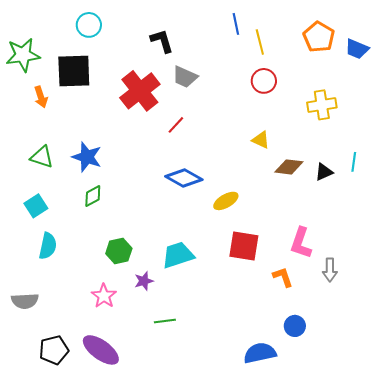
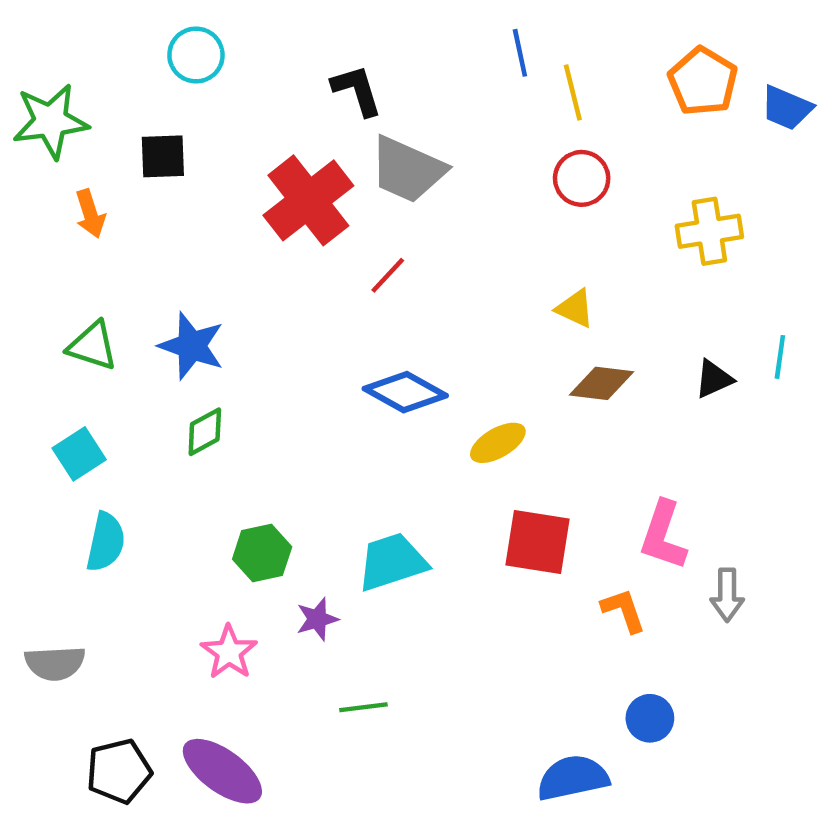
black square: (74, 71) -> (163, 156), size x0.6
gray trapezoid: (185, 77) -> (408, 170), size x1.4
brown diamond: (289, 167) -> (601, 383), moved

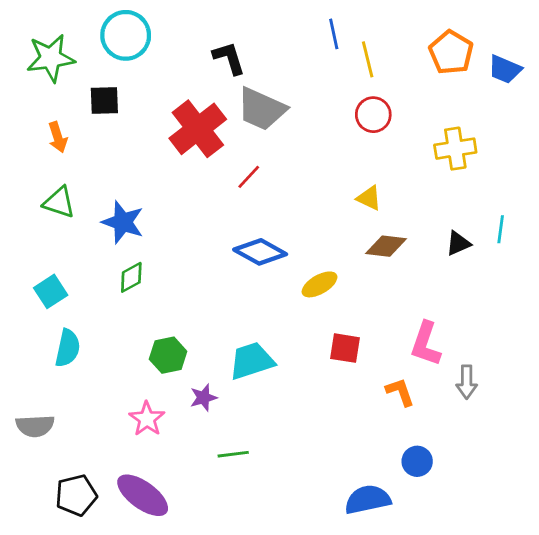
cyan circle: (196, 55) -> (126, 35), size x1.4
green star: (51, 121) -> (51, 58), moved
green triangle: (92, 346) -> (59, 202), moved
red square: (538, 542) -> (345, 348), size x0.7

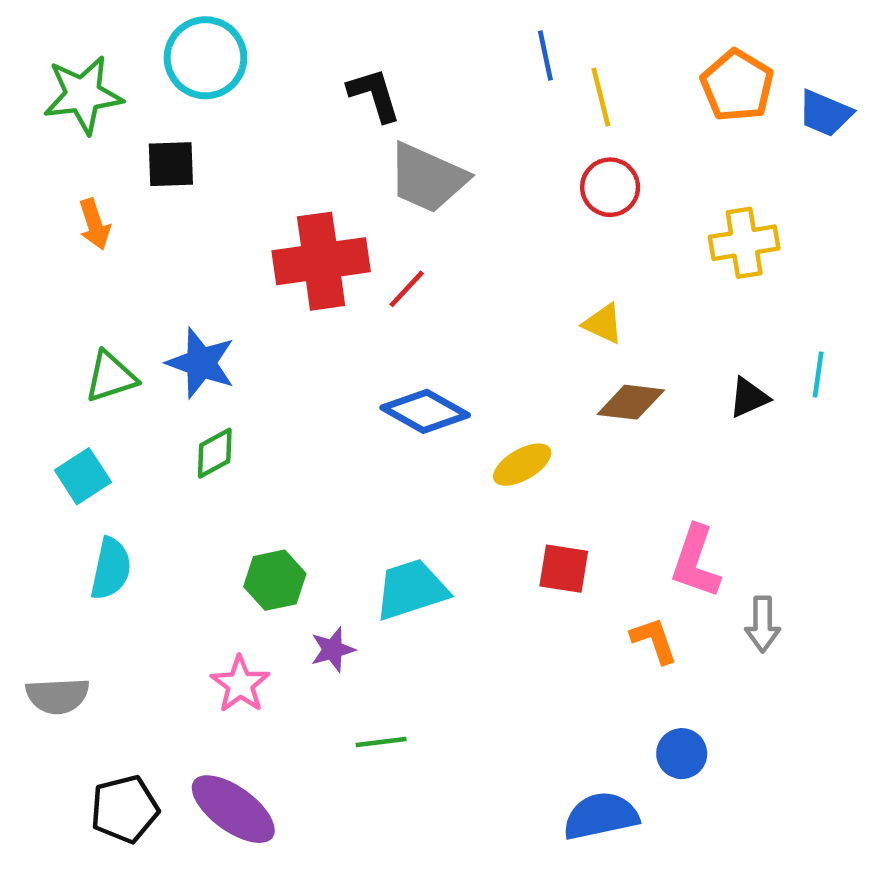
red cross: (198, 129) -> (321, 261), moved, turned 30
green triangle: (59, 202) -> (111, 377), moved, turned -36

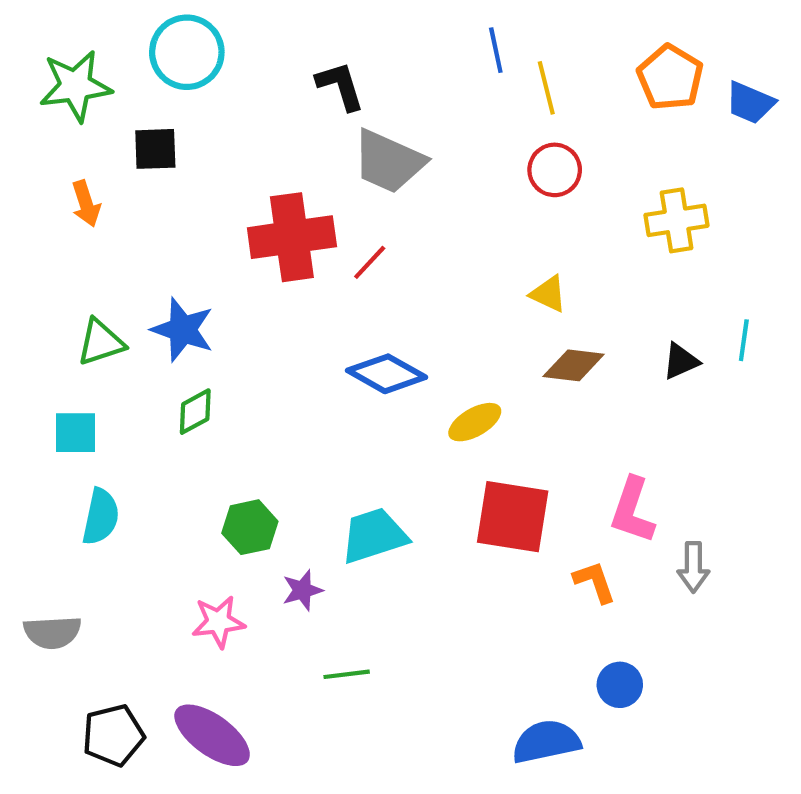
cyan square: (83, 476) -> (75, 433), turned 33
red square: (564, 569) -> (513, 517), size x1.6
pink star: (240, 684) -> (218, 622), turned 30

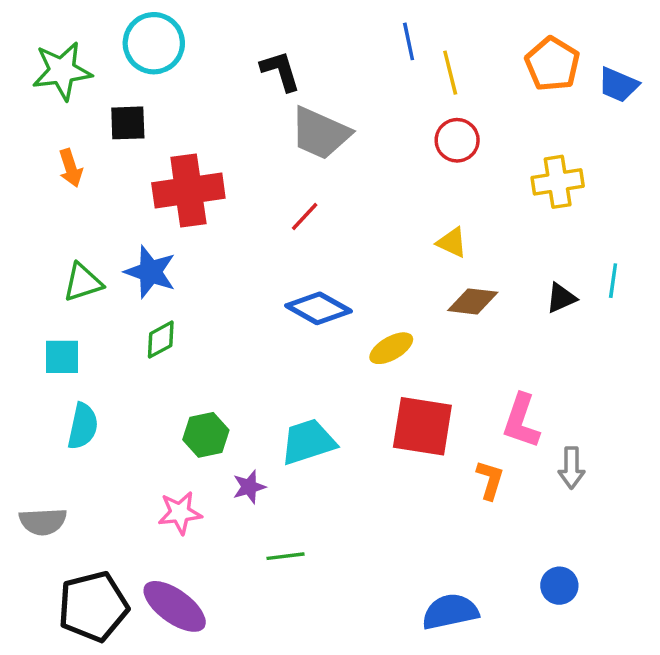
red cross: (292, 237) -> (188, 191), moved
orange L-shape: (595, 582) -> (490, 480), turned 36
blue circle: (620, 685) -> (559, 586), moved
black pentagon: (113, 735) -> (93, 606), size x1.4

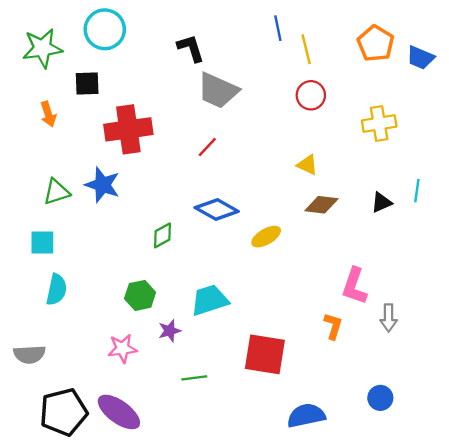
green diamond: (161, 340) -> (162, 235), moved
red square: (422, 426) -> (265, 354), moved

